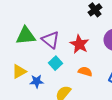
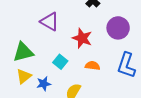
green triangle: (26, 36) -> (23, 52), moved
purple triangle: (51, 40) -> (50, 22), moved

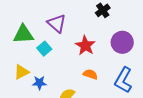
green triangle: (23, 52) -> (23, 34), moved
cyan square: (60, 62) -> (44, 49), moved

